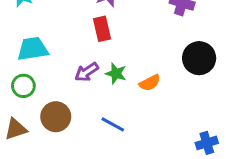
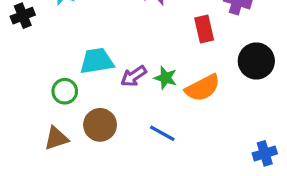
red rectangle: (102, 29) -> (204, 29), moved
cyan trapezoid: (33, 49) -> (97, 61), moved
orange semicircle: (150, 83) -> (203, 88), size x1.5

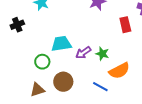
black cross: (23, 16) -> (17, 25), moved
orange semicircle: (203, 88) -> (119, 71), moved

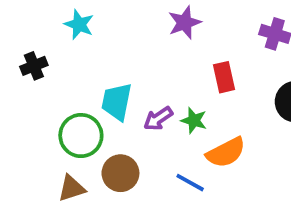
red rectangle: (125, 25) -> (224, 77), moved
cyan trapezoid: (61, 44) -> (117, 102), turned -70
green circle: (42, 62) -> (81, 136), size x1.5

